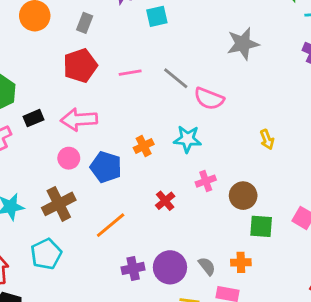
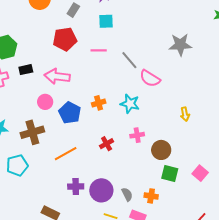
cyan square: (157, 16) -> (106, 21), moved

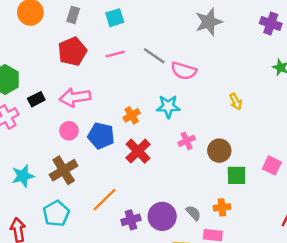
red cross: (107, 144) -> (138, 151), moved, size x1.5
orange line: (66, 154) -> (104, 200), moved

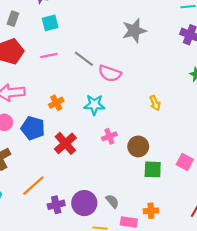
orange cross: (132, 115) -> (56, 103), moved
orange cross: (222, 207) -> (151, 211), moved

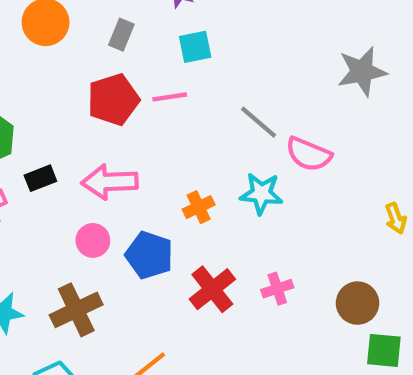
pink line: (49, 56) -> (170, 97), moved
cyan star: (94, 105) -> (261, 194), moved
pink cross: (109, 136) -> (277, 289), moved

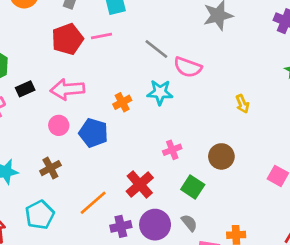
red cross: (212, 289) -> (140, 184), moved
brown cross: (76, 310) -> (50, 168), size x0.7
green square: (384, 350) -> (193, 187), moved, turned 30

